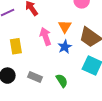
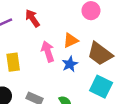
orange triangle: (65, 26) -> (71, 40), turned 32

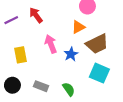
orange triangle: (71, 40) -> (78, 27), moved
brown trapezoid: (100, 54) -> (97, 44), turned -60

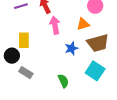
pink arrow: (51, 44) -> (55, 25), moved
black circle: (12, 85) -> (12, 56), moved
gray rectangle: (41, 86) -> (26, 73), moved

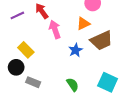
yellow rectangle: (24, 40) -> (26, 50), turned -35
cyan square: (95, 71) -> (108, 82), moved

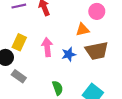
pink arrow: (55, 29) -> (47, 47), moved
yellow rectangle: (26, 50) -> (19, 42), turned 56

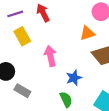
yellow rectangle: (19, 42) -> (22, 36), moved, turned -49
blue star: (69, 54) -> (74, 78), moved

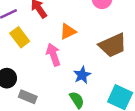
orange triangle: (87, 33) -> (68, 31), moved

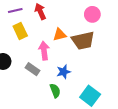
brown trapezoid: (113, 45) -> (83, 41), moved
gray rectangle: (28, 97) -> (32, 69), moved

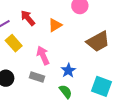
orange triangle: (60, 35) -> (55, 25), moved
brown trapezoid: (83, 41) -> (98, 41), moved

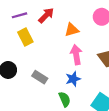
red arrow: (28, 18) -> (46, 15), turned 70
pink arrow: (43, 55) -> (76, 55), moved

